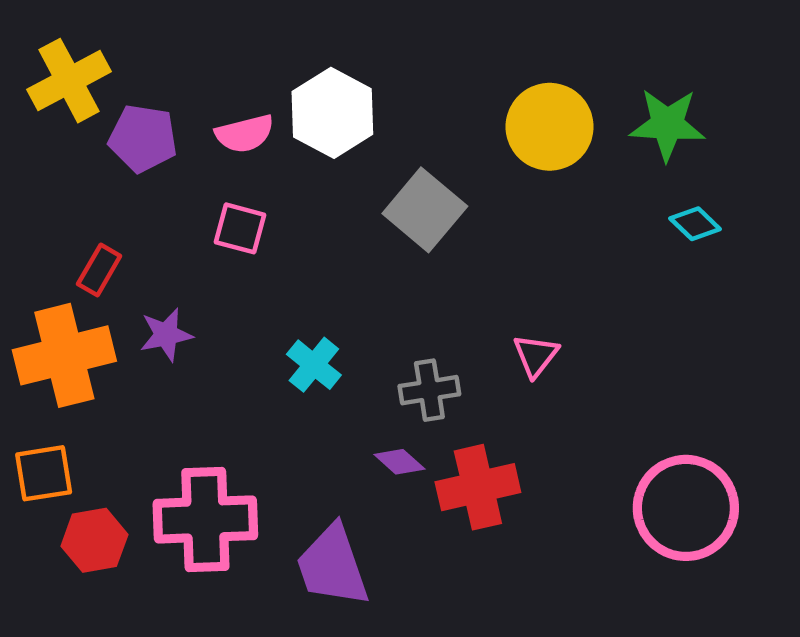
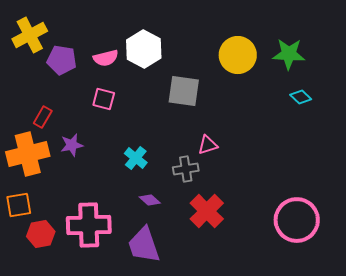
gray square: (425, 210) -> (184, 91), turned -32
pink triangle: (536, 355) -> (208, 145), moved, turned 35
purple diamond: (399, 462) -> (150, 200), moved
red cross: (478, 487) -> (207, 211), turned -32

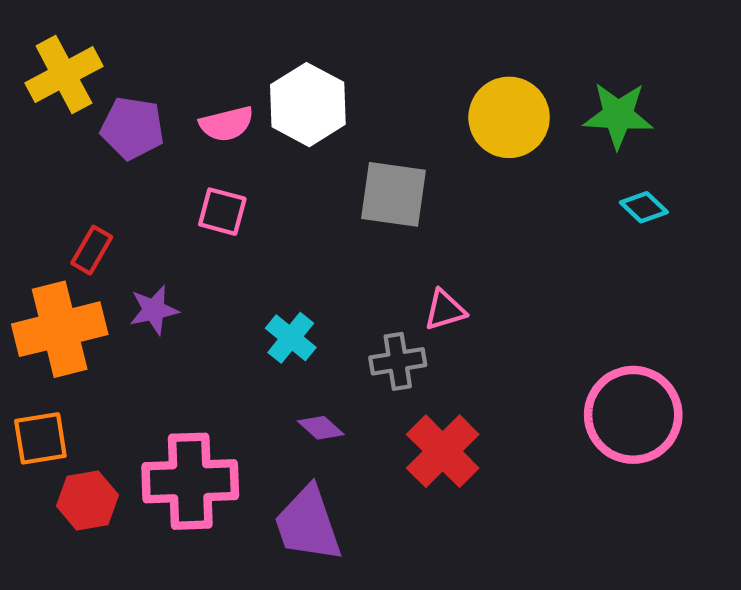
pink circle: (297, 220) -> (633, 415), moved

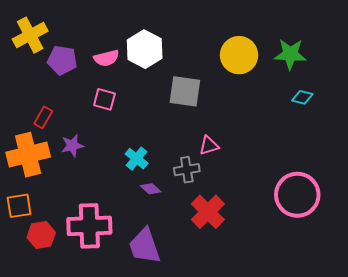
cyan diamond: (644, 207) -> (302, 97), turned -30
purple diamond: (321, 428) -> (151, 189), moved

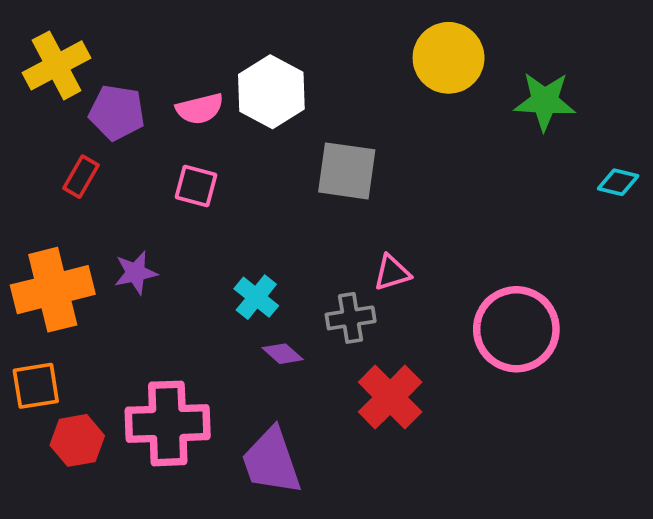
yellow circle: (239, 55) -> (449, 58), moved
cyan diamond: (302, 97) -> (618, 182), moved
red rectangle: (43, 117) -> (81, 177), moved
pink circle: (297, 195) -> (516, 329), moved

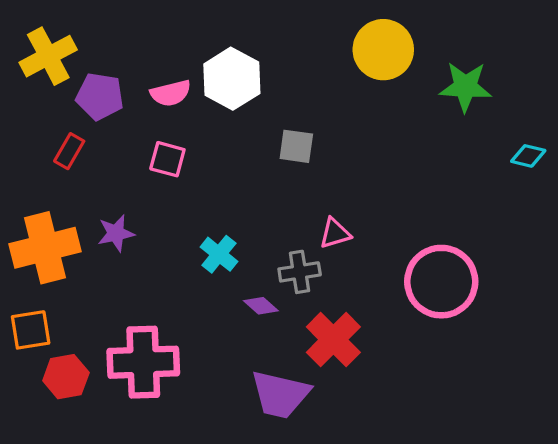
gray square: (347, 171) -> (296, 146), size x0.7
purple diamond: (283, 354) -> (261, 306), moved
purple trapezoid: (271, 461) -> (280, 394), moved, turned -58

